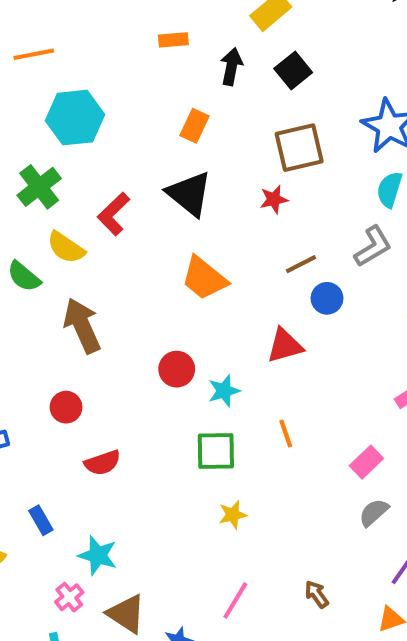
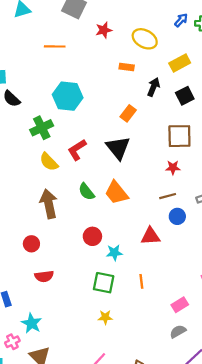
orange line: (34, 54) -> (55, 46), moved
red star: (274, 199) -> (173, 168), moved
green semicircle: (24, 276) -> (86, 192), moved

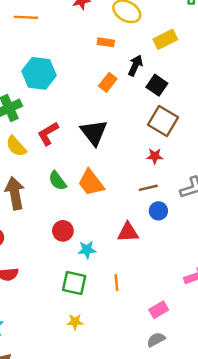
black square: (185, 96) -> (157, 85), moved, turned -30
orange rectangle: (128, 113) -> (108, 82), moved
brown square: (179, 136) -> (163, 121), turned 30

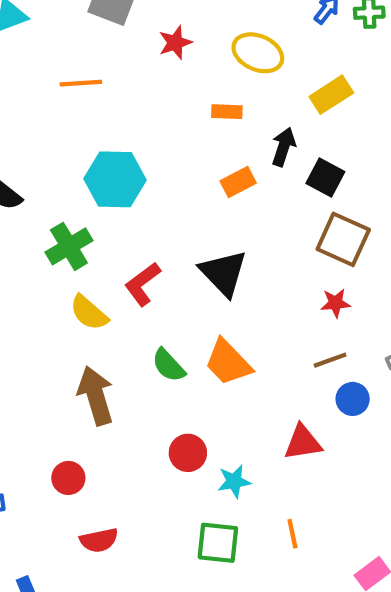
orange rectangle: (108, 82) -> (238, 182), turned 30

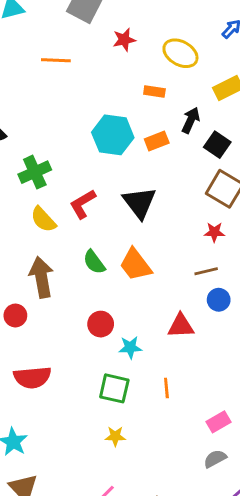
cyan hexagon: (115, 179) -> (113, 135), moved
red circle: (68, 478) -> (15, 315), moved
red semicircle: (99, 540) -> (32, 377), size x1.4

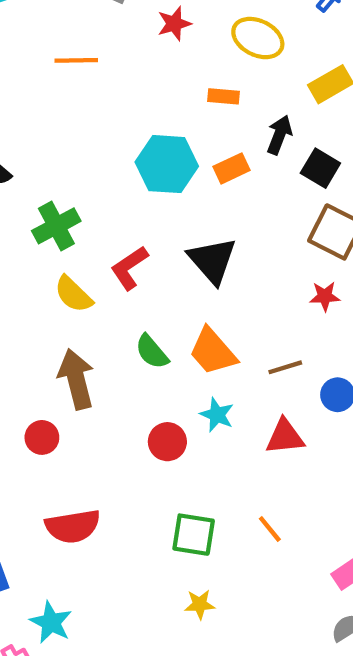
brown line: (206, 271) -> (285, 367), moved
cyan star: (130, 347) -> (217, 415), moved, turned 30
orange line: (166, 388) -> (270, 529), turned -30

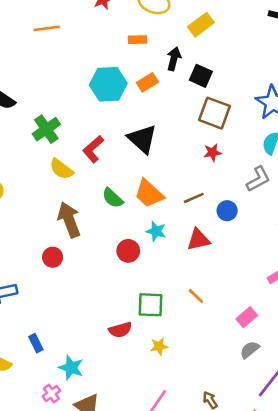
red semicircle: (73, 526) -> (120, 330), moved, size x0.7

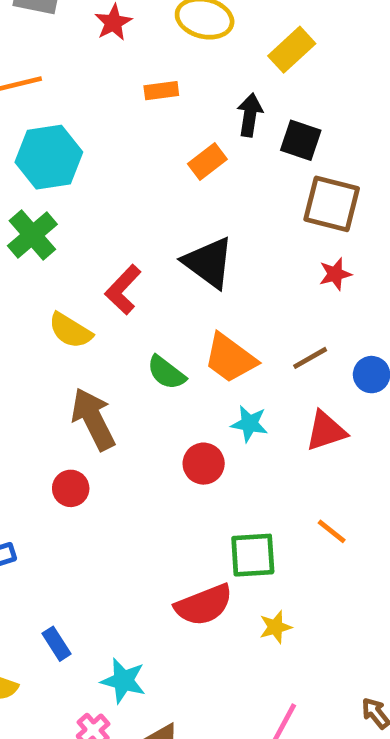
orange rectangle: (138, 40) -> (161, 91), moved
cyan hexagon: (108, 84) -> (49, 157), moved
green cross: (46, 129) -> (32, 235), moved
red semicircle: (120, 330) -> (204, 605), size x1.4

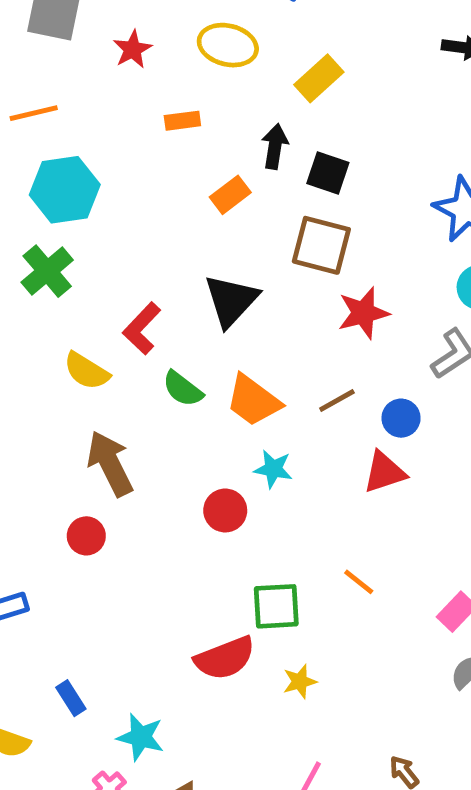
brown square: (332, 204) -> (321, 245), moved
black triangle: (209, 263) -> (231, 300), turned 36
red star: (335, 274) -> (363, 313), size x1.5
green semicircle: (166, 373) -> (183, 389), moved
red triangle: (326, 431) -> (384, 472), moved

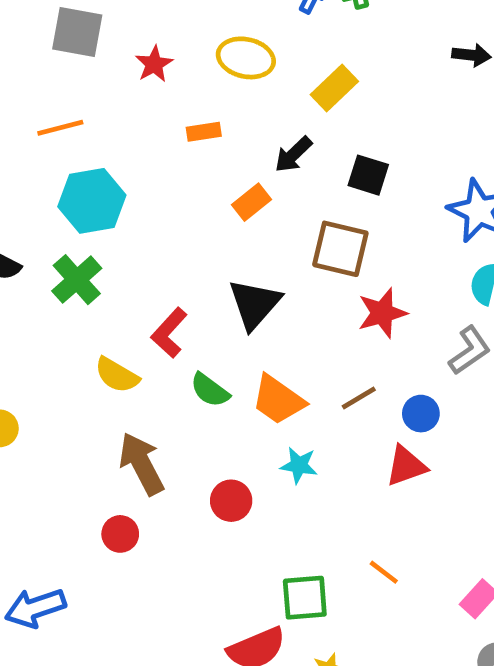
black arrow: (275, 146) -> (293, 155), turned -141
black square: (328, 173) -> (368, 175), moved
red circle: (225, 510) -> (231, 501), moved

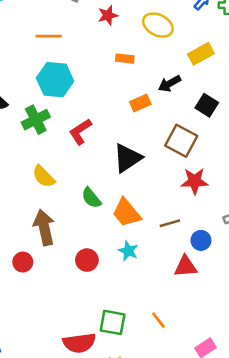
red L-shape: (169, 333) -> (80, 132), moved

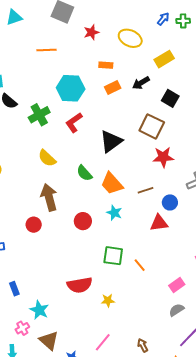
cyan hexagon: (55, 80) -> (71, 88), moved
orange rectangle: (140, 103) -> (113, 87), moved
green square: (113, 322) -> (113, 256), moved

